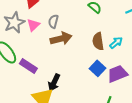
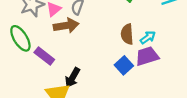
brown arrow: (61, 39) -> (66, 26), moved
purple trapezoid: (117, 74) -> (147, 56), moved

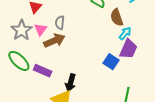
brown semicircle: (127, 34) -> (117, 17), moved
purple trapezoid: (147, 56) -> (128, 49), turned 145

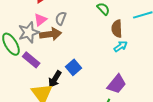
gray star: (21, 30) -> (29, 32), moved
purple trapezoid: (128, 49) -> (117, 84), moved
blue square: (111, 62) -> (73, 67), moved

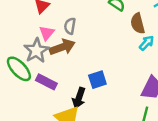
blue square: (73, 67) -> (97, 80), turned 35

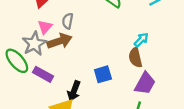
brown semicircle: (138, 23) -> (135, 57), moved
blue square: (97, 80) -> (103, 74), moved

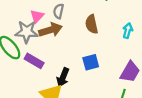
cyan arrow: (141, 40) -> (128, 31), turned -32
gray star: (34, 44) -> (27, 32), turned 30
brown semicircle: (135, 57) -> (92, 24), moved

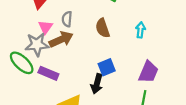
black arrow: (63, 77) -> (97, 84), moved

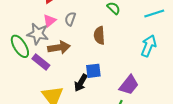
cyan arrow: (140, 30) -> (149, 46), moved, size x1.5
brown arrow: (61, 39) -> (59, 47), moved

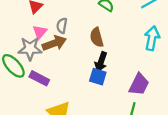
brown arrow: (59, 47) -> (54, 43), moved
blue square: (93, 71) -> (98, 77), turned 35
black arrow: (81, 83) -> (101, 62), moved

